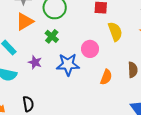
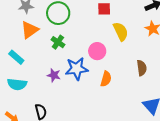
purple star: (35, 62) -> (54, 75), moved
orange semicircle: (106, 77) -> (106, 79), moved

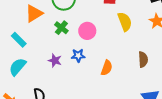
pink circle: (97, 51) -> (87, 31), moved
blue star: (77, 69) -> (78, 56), size x0.6
cyan semicircle: (17, 84) -> (18, 67), turned 120

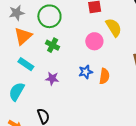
pink circle: (87, 31) -> (94, 41), moved
cyan rectangle: (19, 40) -> (26, 64), moved
blue star: (78, 56) -> (86, 72), moved

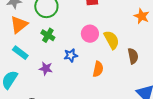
yellow semicircle: (114, 27) -> (112, 40), moved
blue star: (86, 72) -> (71, 55), moved

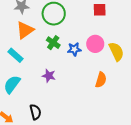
cyan rectangle: (20, 53) -> (15, 55), moved
blue star: (71, 55) -> (74, 49), moved

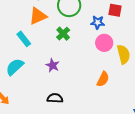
blue star: (74, 49) -> (98, 22), moved
black semicircle: (35, 112) -> (55, 98), moved, turned -84

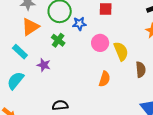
blue star: (98, 22) -> (79, 24), moved
purple star: (53, 65) -> (44, 65), moved

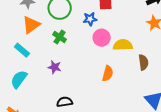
blue star: (79, 24) -> (90, 19), moved
yellow semicircle: (121, 51) -> (123, 45), turned -66
purple star: (44, 65) -> (54, 67), moved

